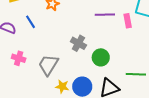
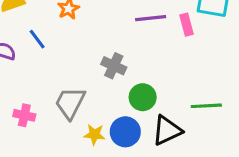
green circle: (101, 57) -> (143, 97), moved
pink cross: (19, 58) -> (24, 115), moved

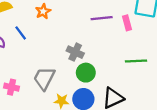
green circle: (143, 97) -> (86, 73), moved
green line: (206, 106) -> (136, 61), moved

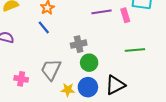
blue line: (21, 33) -> (44, 27), moved
gray cross: (75, 52) -> (79, 44), turned -35

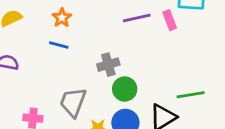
blue line: (44, 27) -> (59, 45), turned -32
green line: (135, 50) -> (191, 95), moved

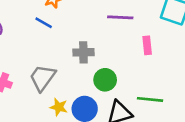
pink rectangle: (170, 20) -> (147, 45), moved
green circle: (125, 89) -> (105, 80), moved

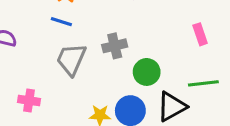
pink rectangle: (147, 45) -> (200, 34), moved
gray trapezoid: (42, 78) -> (71, 59), moved

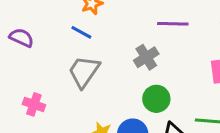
gray cross: (115, 46) -> (146, 57), moved, turned -30

